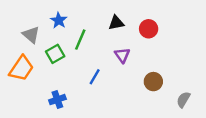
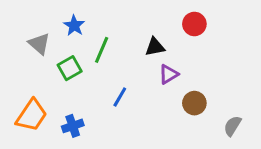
black triangle: (116, 23) -> (155, 47), moved
red circle: (149, 29) -> (194, 24), moved
purple triangle: (122, 55) -> (169, 74), moved, turned 35
orange trapezoid: (21, 68) -> (32, 115), moved

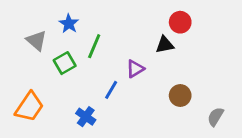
black triangle: (155, 47) -> (165, 45), moved
purple triangle: (169, 74) -> (135, 69), moved
blue cross: (73, 126) -> (86, 117), moved, turned -36

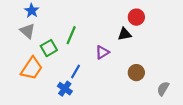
blue star: (69, 24) -> (32, 11), moved
blue line: (111, 90) -> (75, 72), moved
orange trapezoid: (29, 107) -> (32, 68), moved

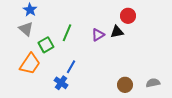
purple triangle: (102, 52) -> (98, 35), moved
brown circle: (136, 73) -> (125, 85), moved
gray semicircle: (163, 89) -> (153, 83), turned 48

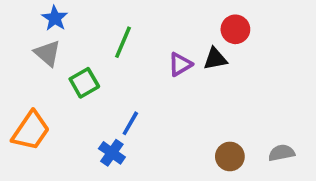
green line: (67, 33) -> (123, 42), moved
orange trapezoid: (30, 64) -> (31, 131), moved

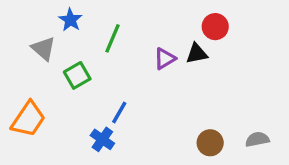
blue star: (55, 18) -> (70, 20), moved

